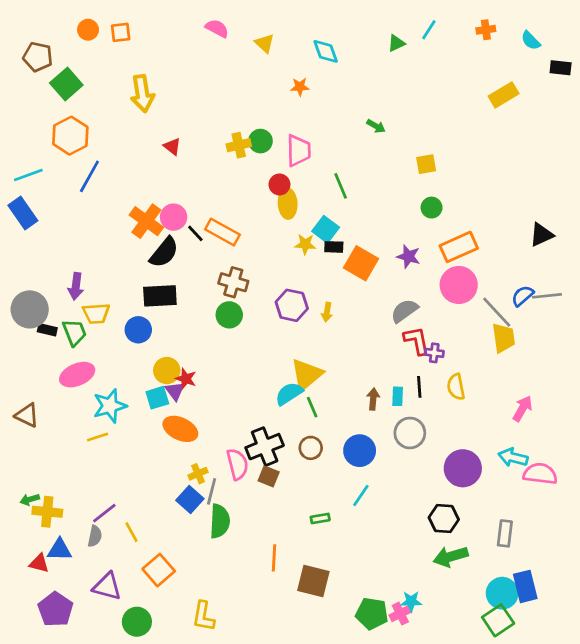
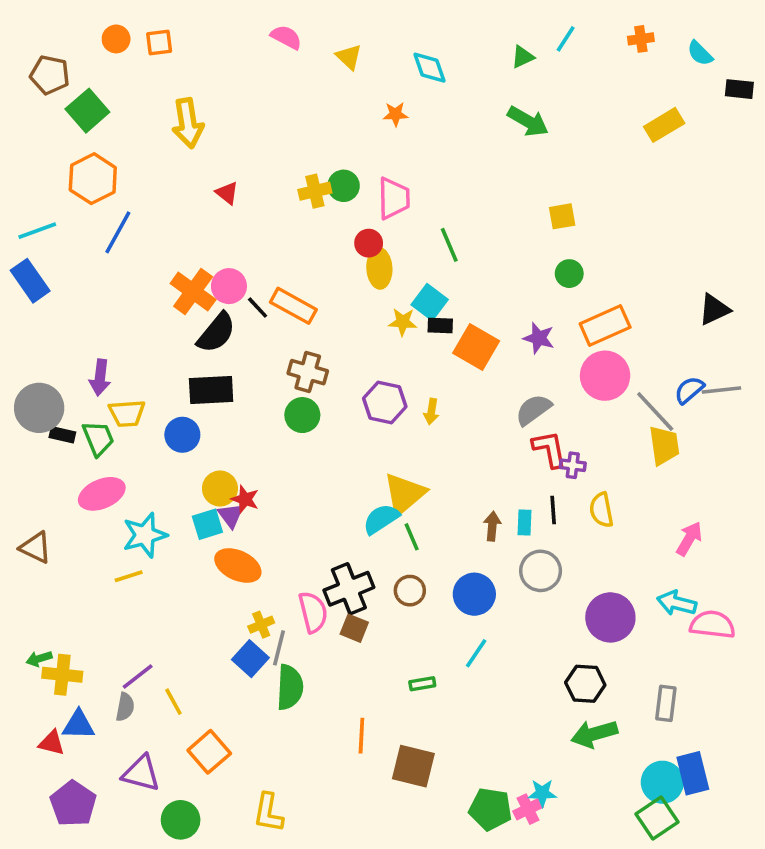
green arrow: (376, 126) -> (528, 121), moved, size x1.6

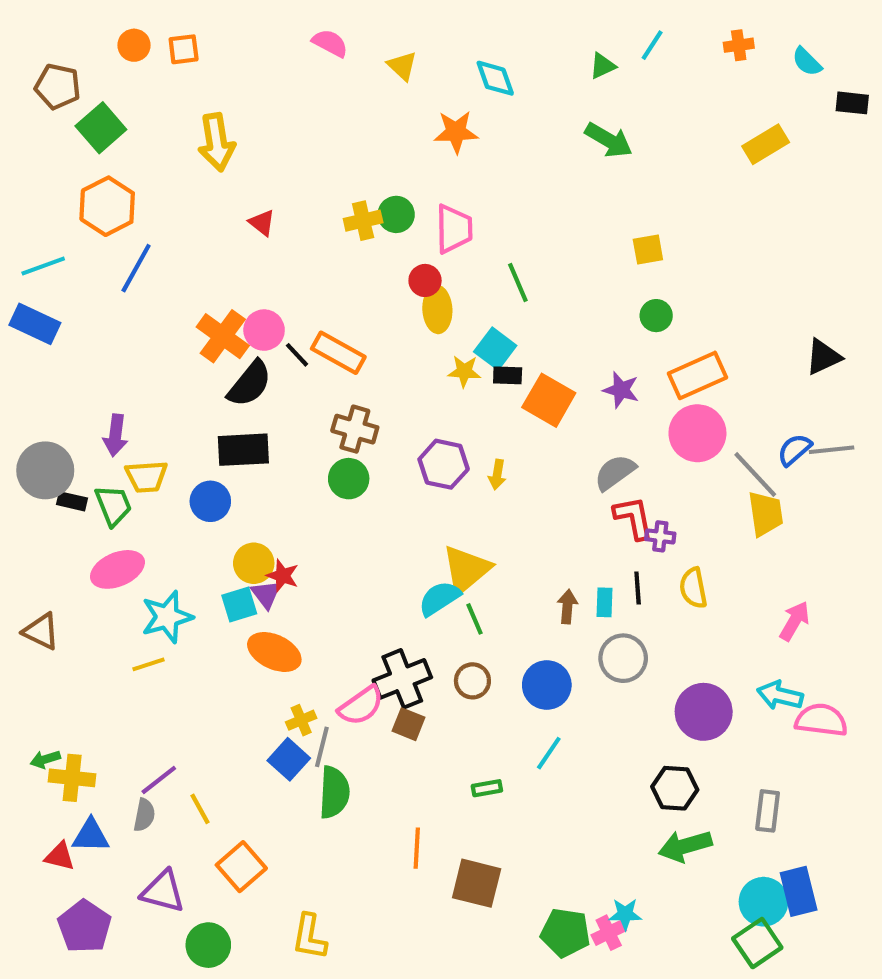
orange star: (395, 114) -> (456, 132), size x1.5
blue rectangle: (30, 281) -> (35, 324), turned -30
pink semicircle: (313, 612) -> (361, 706), turned 69

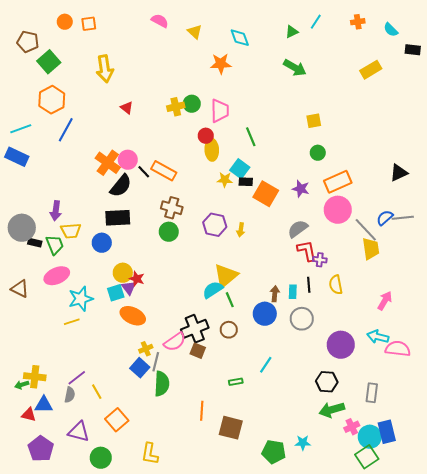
brown triangle: (41, 631) -> (20, 289), moved
blue circle: (547, 685) -> (265, 314), moved
green arrow: (45, 759) -> (22, 385), moved
pink cross: (609, 933) -> (352, 427), moved

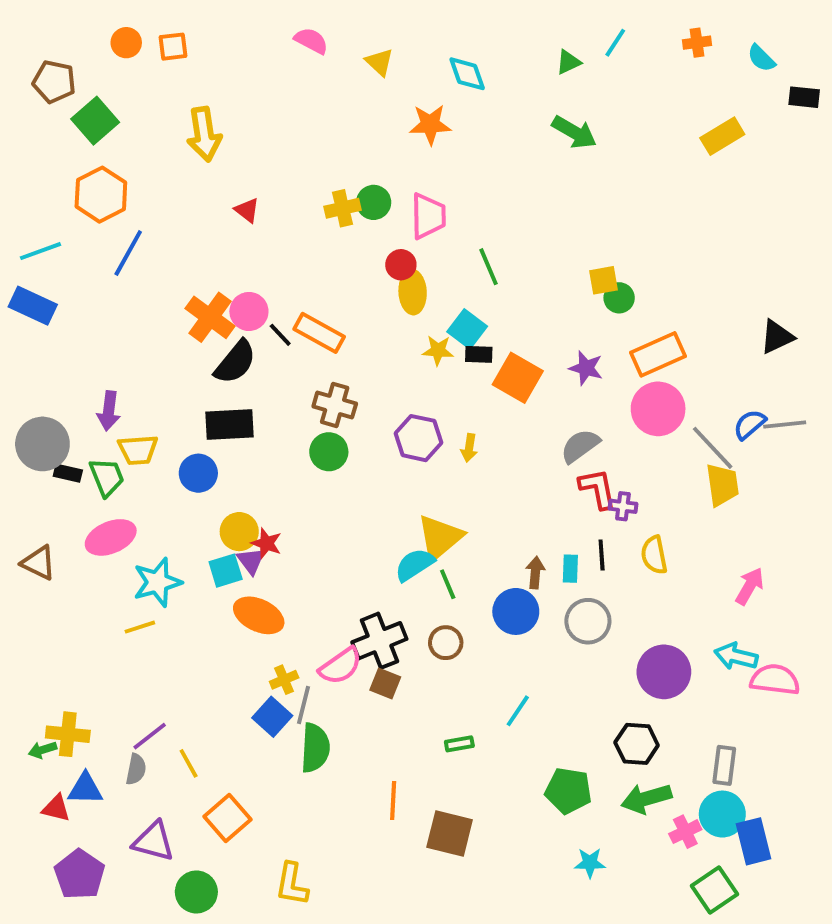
yellow square: (314, 121) -> (603, 280), moved
cyan circle: (370, 437) -> (722, 814), moved
green pentagon: (274, 452) -> (568, 791), moved

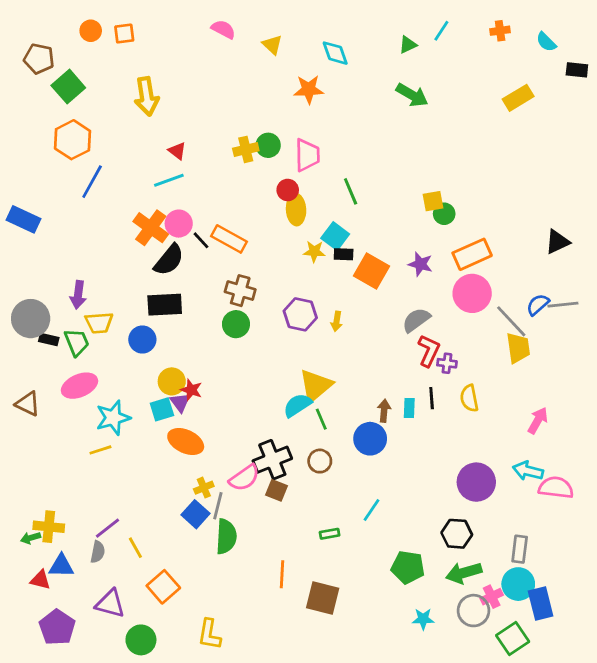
cyan line: (41, 251) -> (169, 180), moved
red L-shape: (598, 489) -> (429, 351), turned 36
gray circle: (588, 621) -> (473, 611), moved

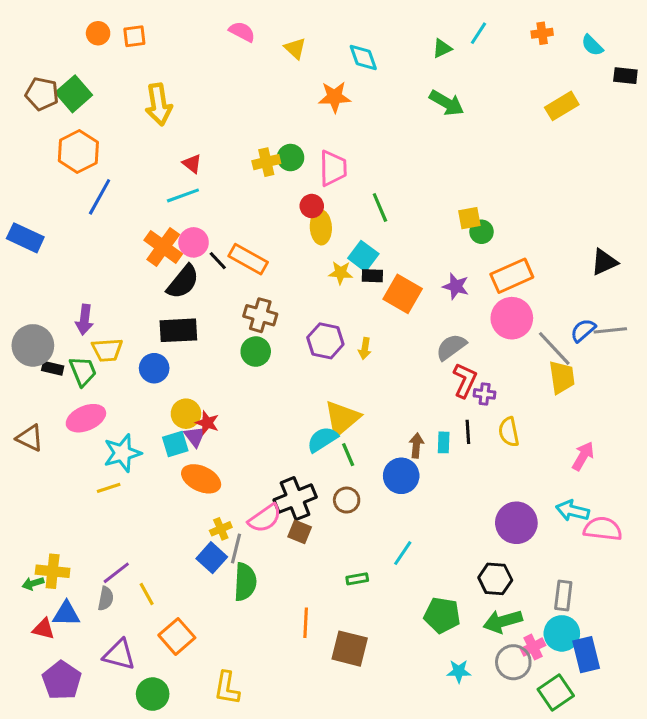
brown pentagon: (39, 59) -> (42, 94), moved

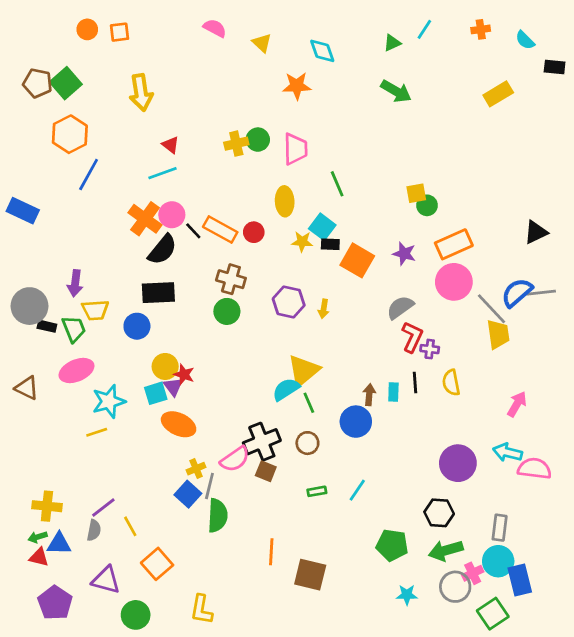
red circle: (312, 206) -> (254, 232), moved
blue semicircle: (583, 330) -> (517, 293), size x1.4
green rectangle: (357, 579) -> (317, 491), moved
green arrow: (33, 583) -> (38, 537), moved

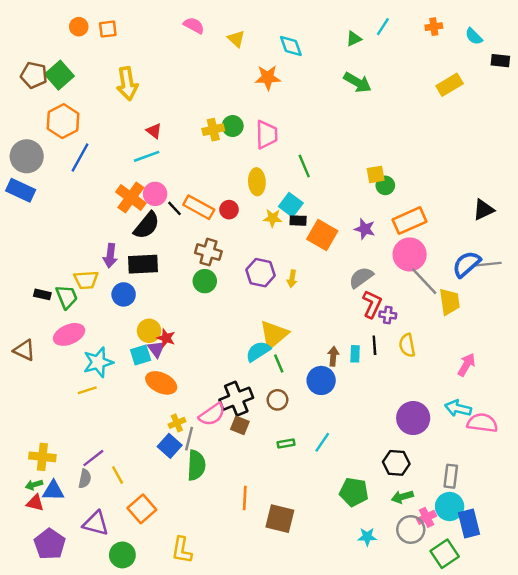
purple arrow: (75, 283) -> (110, 256), moved
gray circle: (29, 306) -> (27, 156), moved
gray line: (491, 309) -> (424, 281), moved
green arrow: (446, 550) -> (402, 497), size x0.7

